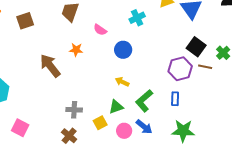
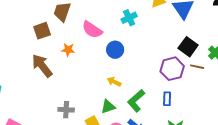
brown square: (25, 21) -> (42, 31), moved
pink semicircle: (100, 30) -> (92, 30), size x1.5

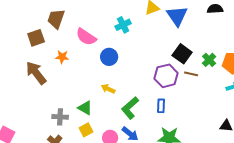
green triangle: (108, 107) -> (85, 108), moved, turned 49

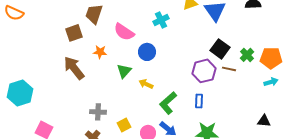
green triangle: (85, 108) -> (124, 71), moved, turned 42

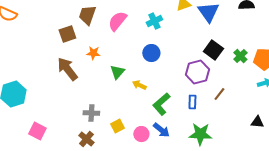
pink semicircle: (124, 32) -> (117, 21), moved, turned 95
blue circle: (147, 52) -> (151, 53), moved
brown line: (229, 69) -> (219, 94), moved, turned -64

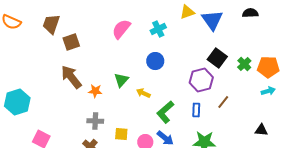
brown trapezoid: (87, 15) -> (51, 24), moved
orange star: (93, 53) -> (95, 91), moved
yellow square: (117, 126) -> (121, 134), turned 32

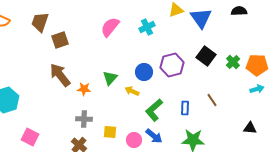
blue circle: (155, 61) -> (144, 72), moved
purple hexagon: (201, 80) -> (172, 65), moved
brown line: (223, 102) -> (212, 100), turned -72

